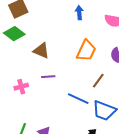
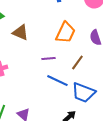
purple line: (48, 77) -> (48, 59), moved

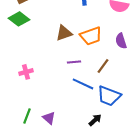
brown triangle: (20, 33) -> (64, 33), moved, turned -42
orange trapezoid: (65, 33) -> (91, 36), turned 45

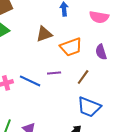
brown triangle: (64, 33) -> (44, 34), moved
blue line: (83, 84) -> (30, 81), moved

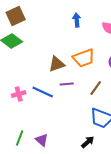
brown triangle: (44, 34) -> (57, 64), moved

